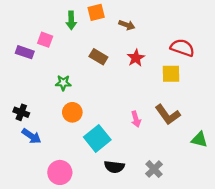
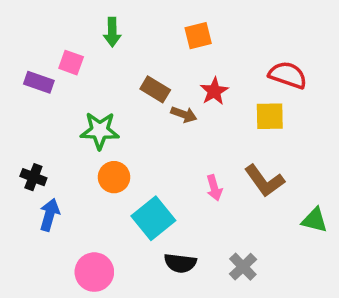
orange square: (96, 12) -> (198, 36), moved
brown arrow: (127, 25) -> (184, 114), moved
green star: (63, 83) -> (100, 131), size x1.5
blue arrow: (31, 136) -> (50, 215), turned -108

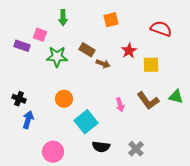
red semicircle: (288, 75) -> (161, 29), moved
red star: (214, 91) -> (129, 51), moved
green star: (100, 131) -> (57, 57), moved
green triangle: (315, 220) -> (176, 97), moved

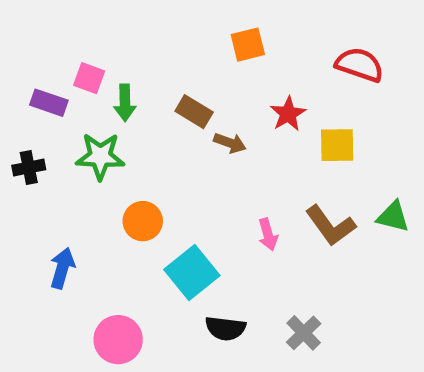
green arrow: (63, 18) -> (125, 103), moved
green star: (57, 57) -> (100, 156), moved
black cross: (19, 99) -> (29, 167), moved, turned -32

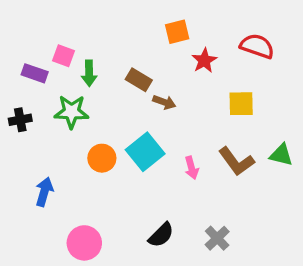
red star: (288, 114) -> (204, 61), moved
cyan square: (192, 273) -> (145, 152), moved
black semicircle: (225, 328) -> (161, 235), turned -52

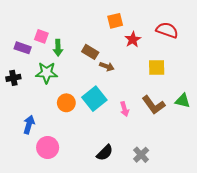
pink circle: (84, 243) -> (48, 147), moved

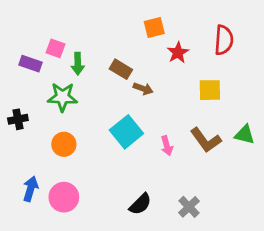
red semicircle: (167, 30) -> (224, 40), turned 75
black cross: (13, 78) -> (18, 119), moved
orange circle: (66, 103) -> (64, 144), moved
blue arrow: (29, 125) -> (31, 189), moved

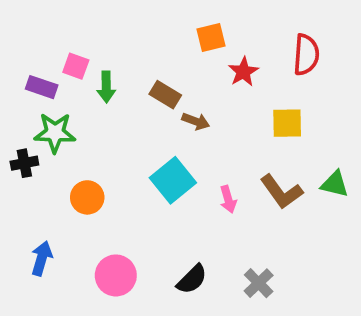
green star: (62, 97) -> (55, 133), moved
pink circle: (64, 197) -> (116, 275), moved

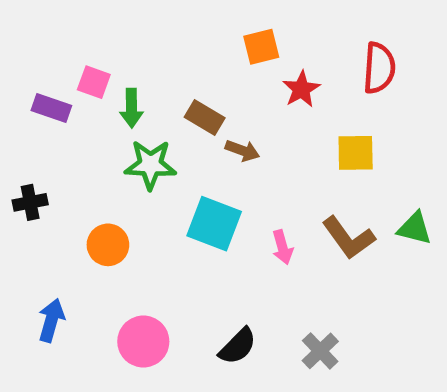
green star: (55, 133) -> (150, 165), moved
cyan square: (173, 180) -> (214, 224), turned -30

